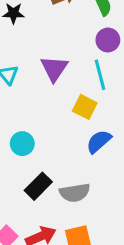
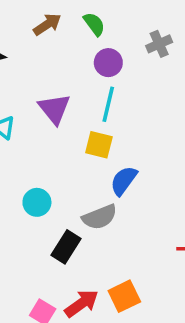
cyan line: (100, 75) -> (108, 104), turned 40
gray semicircle: (75, 193) -> (100, 217), moved

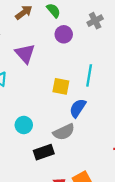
cyan line: (108, 104) -> (89, 75), moved
purple triangle: (54, 109) -> (25, 54), moved
black rectangle: (66, 247) -> (44, 152), turned 42

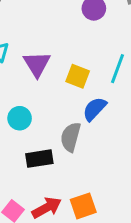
purple triangle: (25, 54) -> (37, 64), moved
gray semicircle: (64, 132) -> (71, 137), turned 120

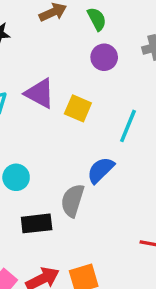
purple triangle: (37, 64) -> (40, 93), moved, turned -32
yellow square: (78, 76) -> (78, 108), moved

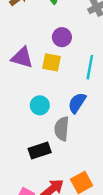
purple circle: (104, 57) -> (62, 37), moved
cyan circle: (16, 177) -> (40, 105), moved

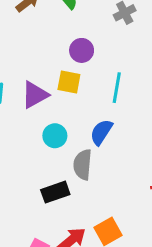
purple triangle: (22, 58) -> (35, 95), moved, turned -45

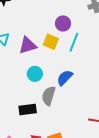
cyan line: (117, 88) -> (74, 42), moved

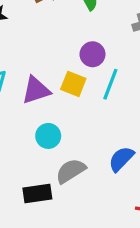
blue semicircle: (65, 78) -> (121, 159), moved
gray semicircle: (49, 96) -> (71, 171), turned 42

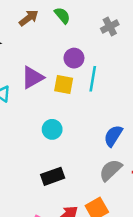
purple triangle: (36, 90) -> (32, 77), moved
gray semicircle: (71, 171) -> (111, 170), moved

